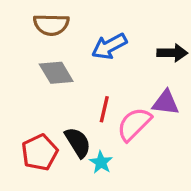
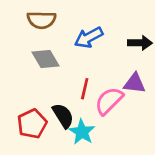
cyan star: (101, 162) -> (82, 132), size x1.4

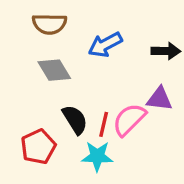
red line: (85, 89) -> (104, 124), moved
black semicircle: (63, 116) -> (75, 120), moved
cyan star: (82, 132) -> (97, 156), turned -30

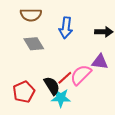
blue arrow: (105, 45) -> (66, 28), turned -55
black semicircle: (75, 120) -> (52, 86), moved
red line: (104, 124) -> (65, 78), turned 35

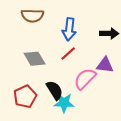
gray diamond: (34, 44) -> (35, 59), moved
red line: (65, 78) -> (68, 53), moved

